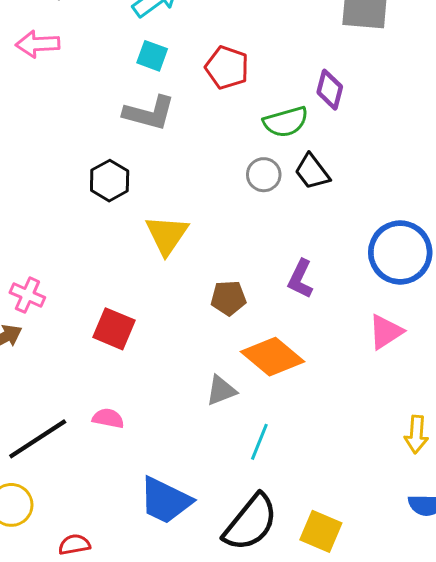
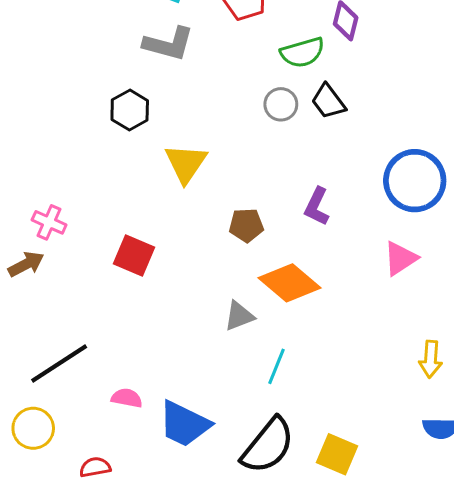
pink semicircle: (108, 418) -> (127, 398), moved

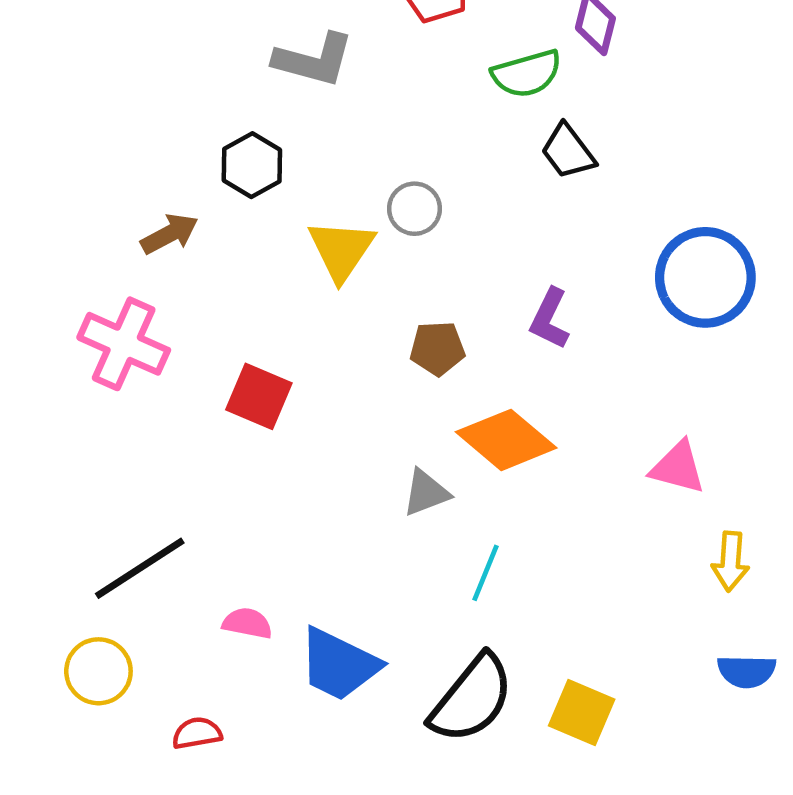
gray circle: (281, 104) -> (414, 209), moved
pink cross: (49, 222) -> (124, 344), size x1.6
pink triangle: (400, 258) -> (678, 467), moved, turned 48
brown arrow: (26, 264) -> (169, 234), moved

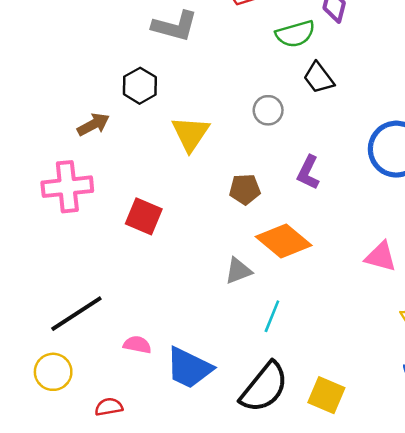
gray circle: (414, 209) -> (268, 110), moved
pink cross: (124, 344) -> (67, 187), turned -30

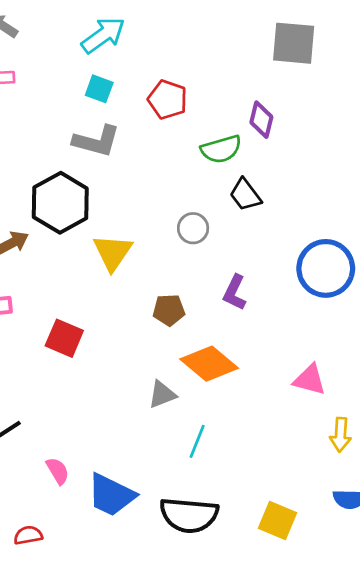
black hexagon: (140, 86) -> (60, 203), size x1.6
pink semicircle: (137, 345) -> (58, 471), turned 48
black semicircle: (264, 387) -> (189, 515), turned 56
yellow square: (326, 395) -> (277, 520), moved

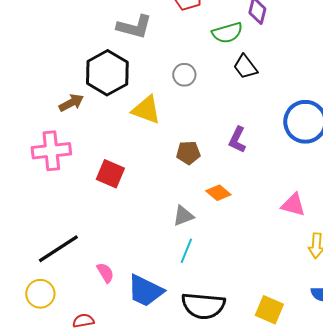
gray circle: (193, 228) -> (184, 75), moved
yellow triangle: (113, 252) -> (146, 110), turned -44
orange diamond: (209, 364) -> (218, 193), size x0.6
cyan line: (197, 441) -> (186, 251), moved

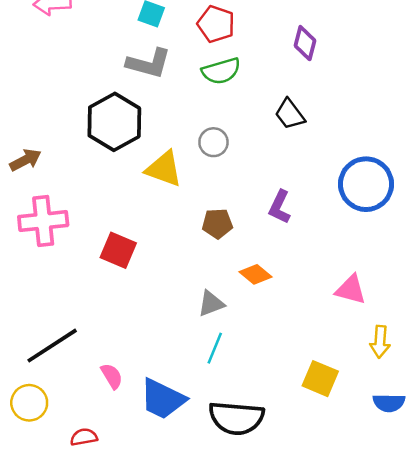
green semicircle: (227, 33) -> (221, 71), moved
gray circle: (184, 75) -> (213, 142), moved
brown arrow: (71, 103) -> (25, 160), moved
yellow square: (269, 310) -> (320, 379), moved

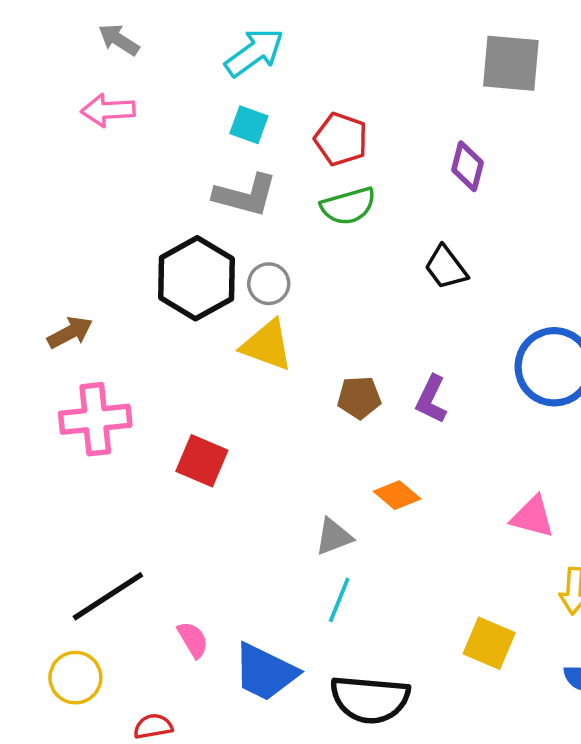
gray circle: (213, 142) -> (269, 284), moved
brown pentagon: (217, 224) -> (359, 398), moved

